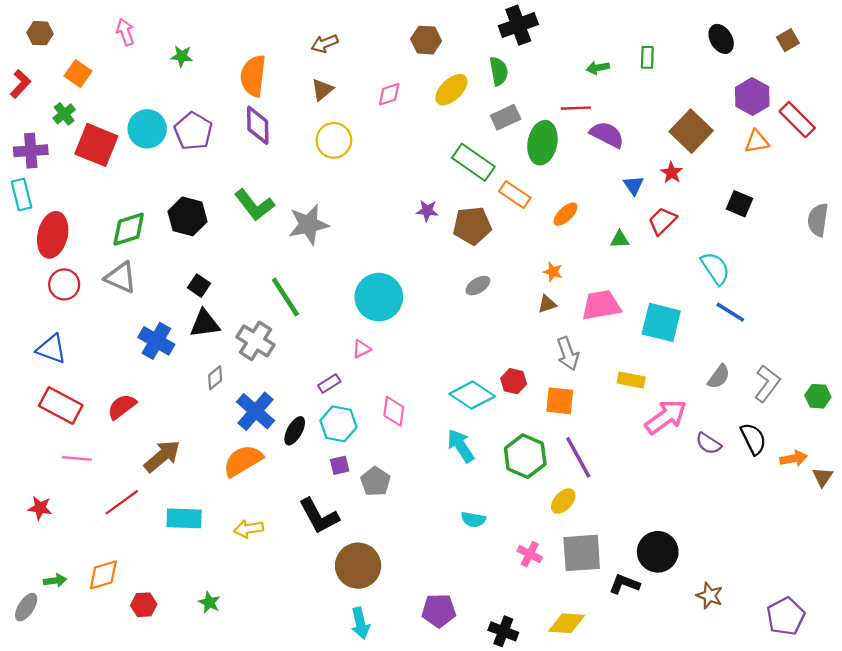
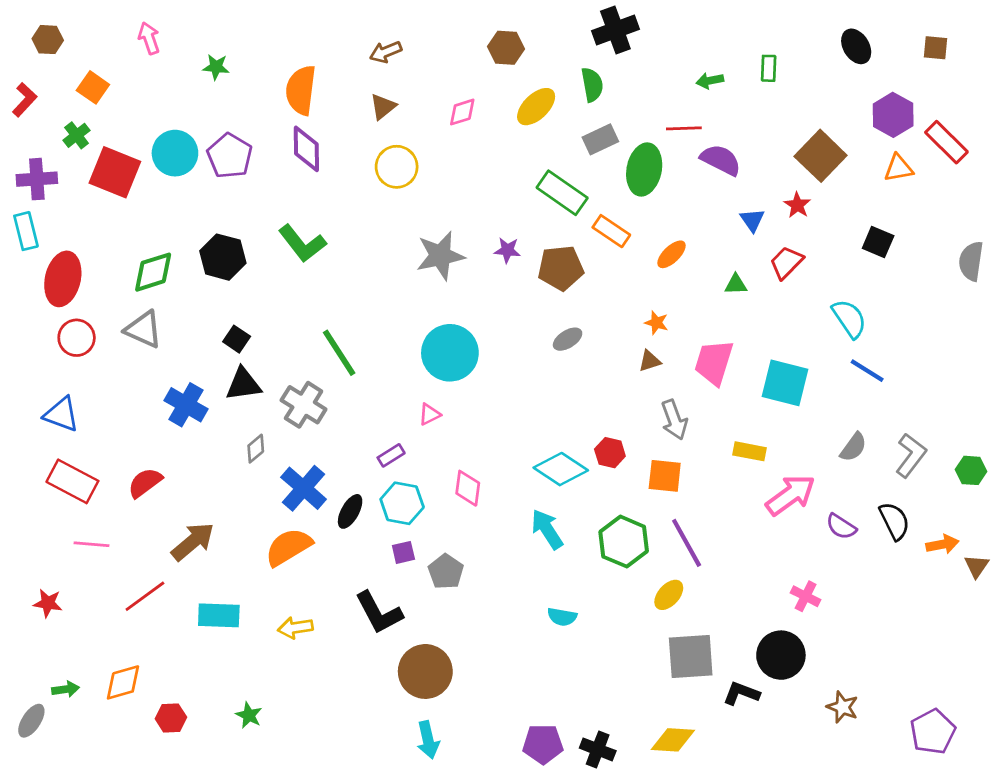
brown square: (788, 40) -> (935, 48), turned 35
gray star: (309, 224) -> (440, 256), moved
pink trapezoid: (601, 305) -> (714, 362), turned -63
pink cross: (530, 554) -> (806, 596), moved
purple pentagon: (439, 611) -> (543, 744), moved

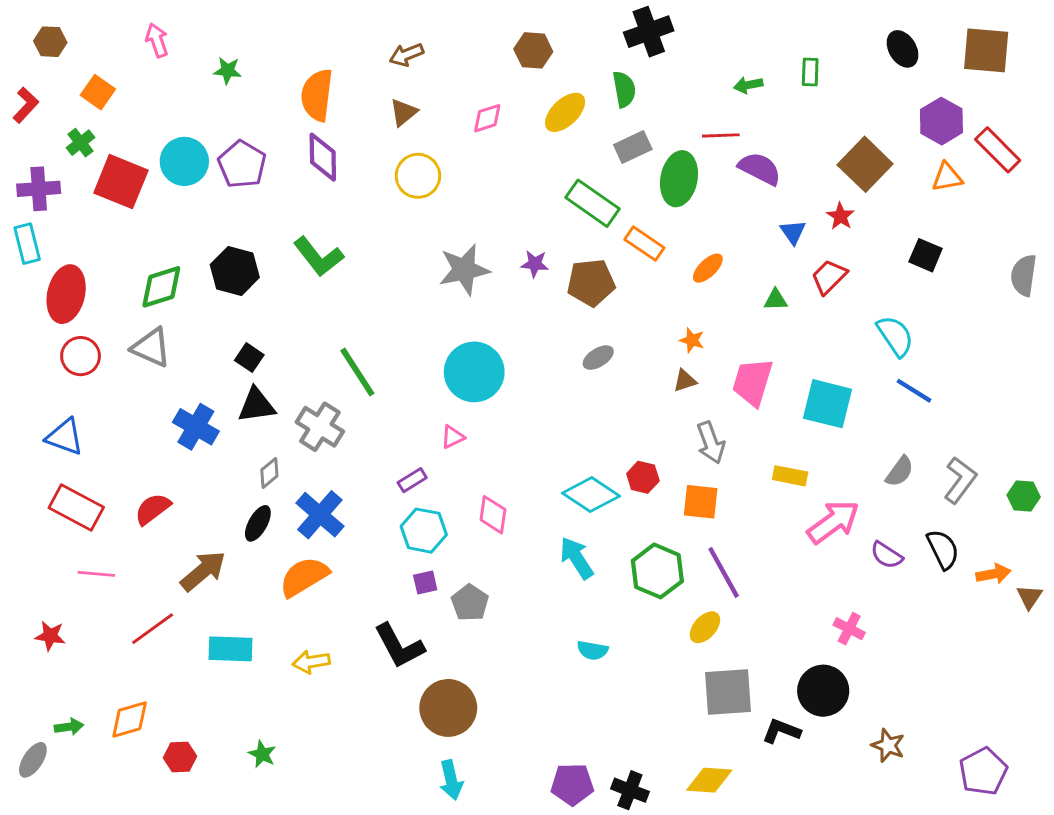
brown square: (935, 48) -> (986, 50), size x1.8
black ellipse: (350, 511) -> (258, 523), moved

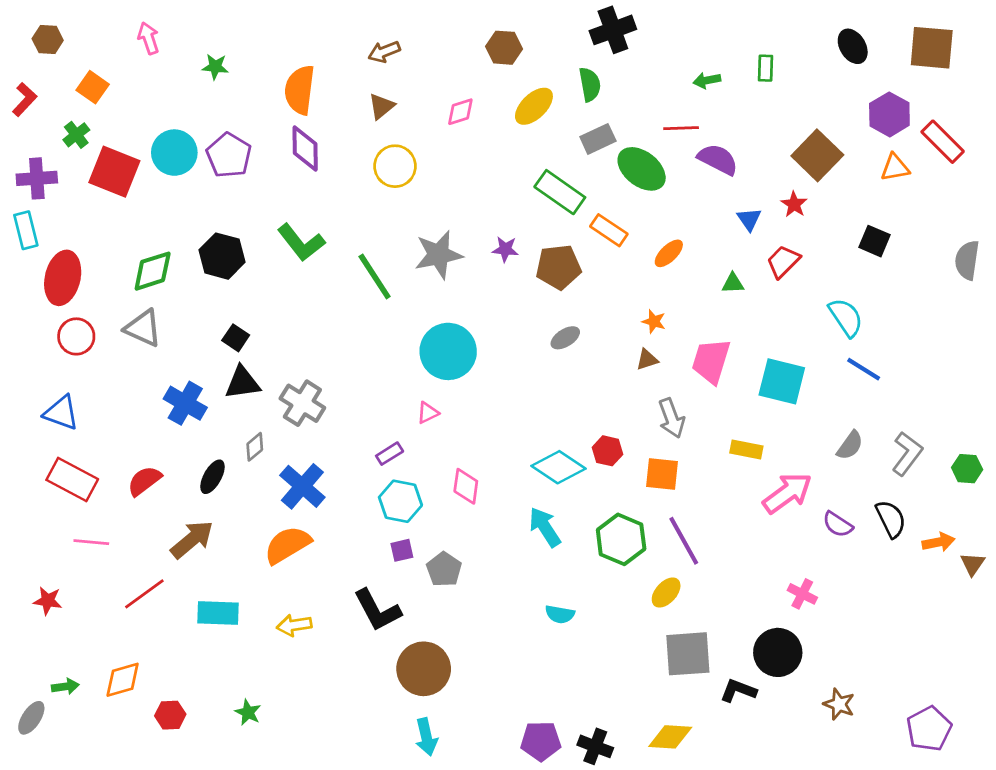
green ellipse: (679, 179) -> (642, 169), turned -63
green line: (357, 372) -> (375, 277), moved
black ellipse: (258, 523) -> (212, 477), moved

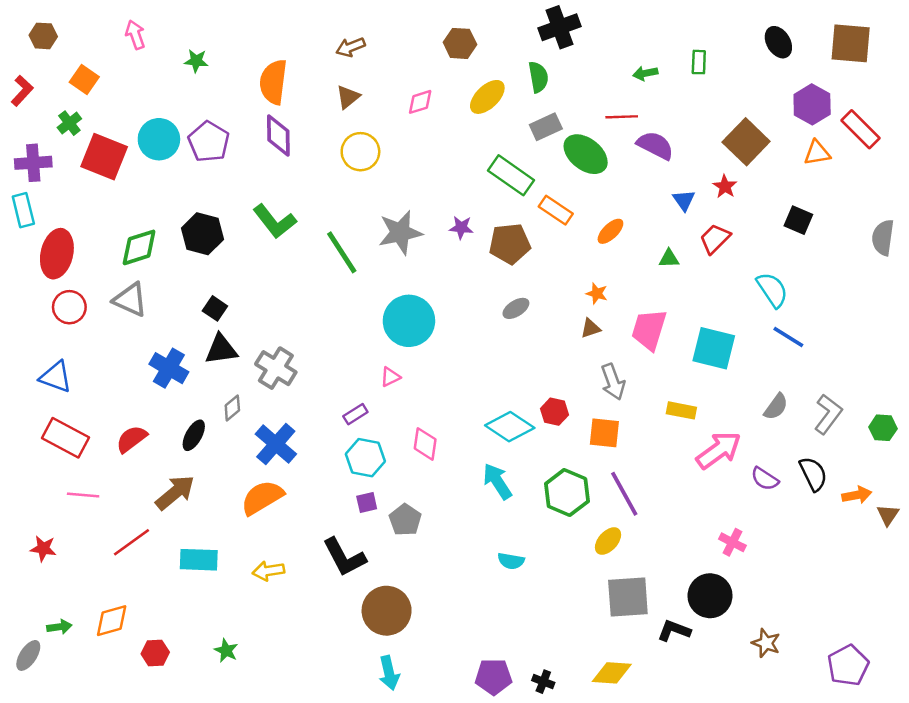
black cross: (595, 746) -> (543, 682), size x0.7

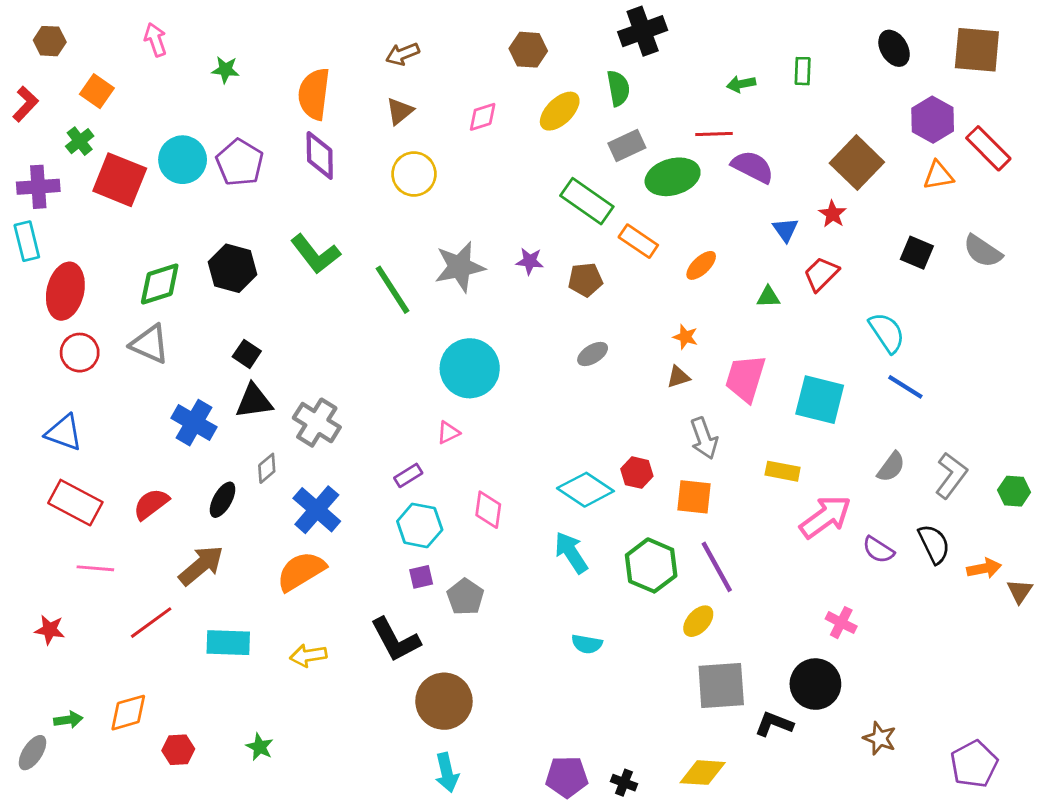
green ellipse: (586, 154) -> (673, 177), turned -54
gray semicircle: (883, 237) -> (983, 251), moved, turned -64
brown pentagon: (510, 244) -> (585, 280), size x0.7

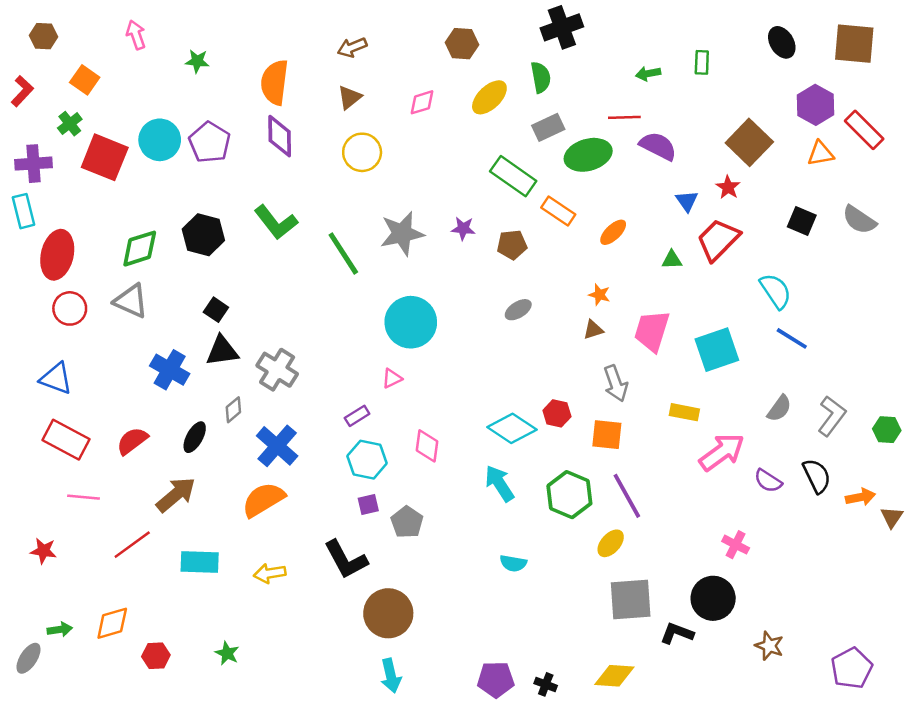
red trapezoid: (821, 274) -> (718, 240), size x1.4
cyan square: (820, 400) -> (717, 350), turned -33

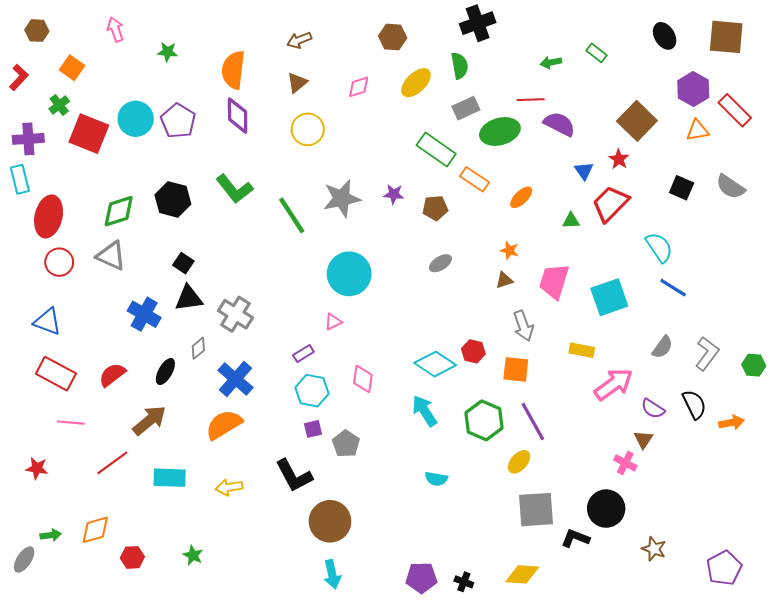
green rectangle: (702, 62) -> (597, 53), turned -54
brown triangle: (892, 517) -> (643, 440), moved

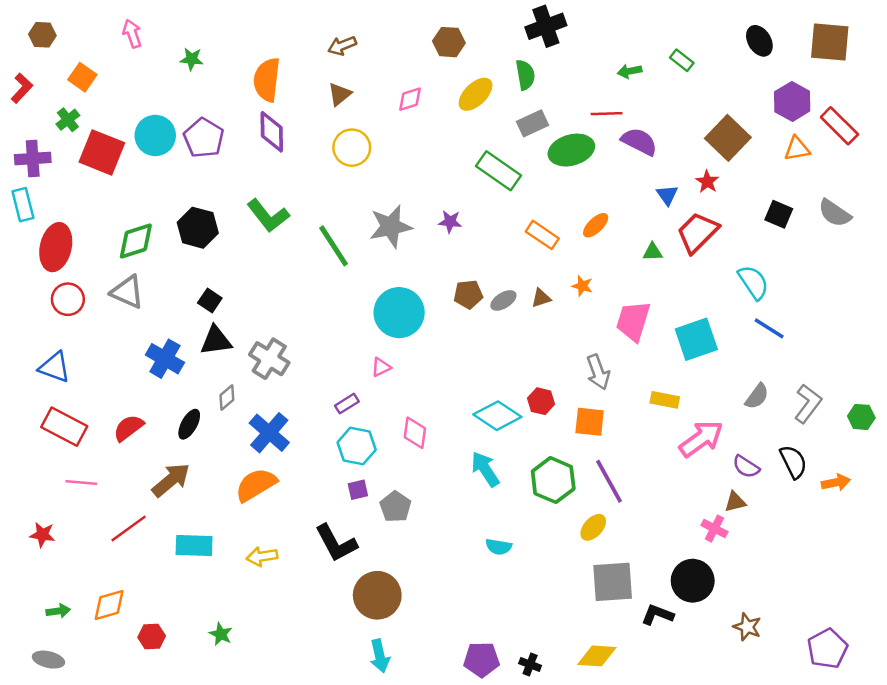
orange rectangle: (474, 179) -> (542, 235), moved
brown pentagon: (435, 208) -> (468, 294), moved
brown triangle: (504, 280) -> (541, 298), moved
brown triangle: (643, 440) -> (735, 502), turned 42
gray ellipse: (24, 560) -> (48, 660), moved, turned 70

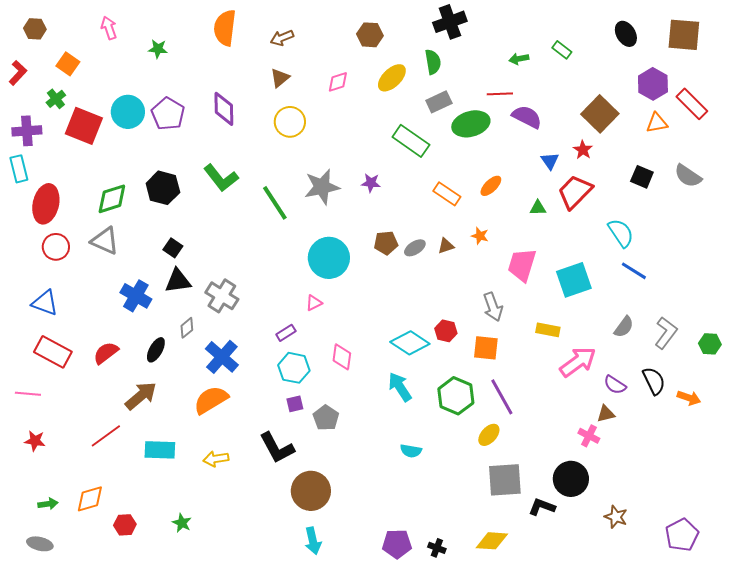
orange semicircle: (267, 80) -> (225, 28), moved
pink line: (81, 482) -> (28, 394), moved
orange arrow: (836, 482) -> (689, 398), turned 30

